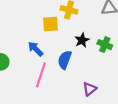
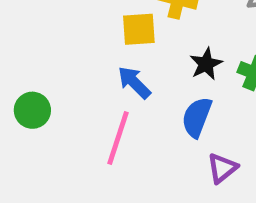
blue arrow: (35, 49) -> (134, 82), moved
blue semicircle: (65, 60) -> (197, 117), moved

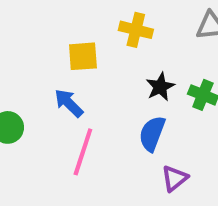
yellow square: (139, 29) -> (83, 56), moved
blue arrow: (134, 82) -> (69, 103), moved

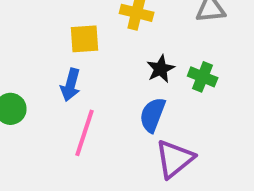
blue arrow: (69, 103) -> (71, 85), turned -120
purple triangle: (174, 178) -> (175, 159), size x1.5

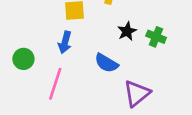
blue semicircle: (153, 115) -> (106, 63), moved, turned -80
pink line: (85, 133) -> (55, 84), moved

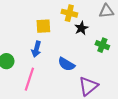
black star: (127, 31) -> (81, 28), moved

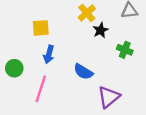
yellow cross: (69, 13) -> (87, 13), turned 35
yellow square: (43, 26) -> (41, 28), moved

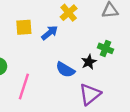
black star: (101, 30) -> (89, 62), moved
blue arrow: (49, 54) -> (50, 33), moved, turned -144

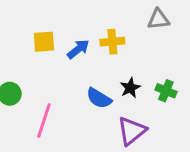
yellow cross: (69, 13) -> (112, 42), moved, turned 36
green cross: (106, 48) -> (166, 91), moved

